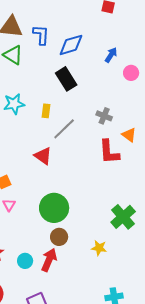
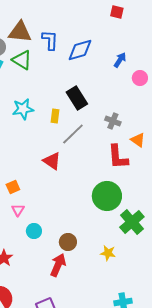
black rectangle: (66, 79) -> (77, 98), moved
green circle: (54, 208) -> (107, 196), moved
cyan circle: (25, 261) -> (34, 231), moved

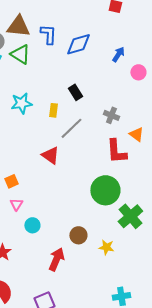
black rectangle: (77, 98) -> (75, 92), size x0.7
brown circle: (68, 242) -> (78, 235), moved

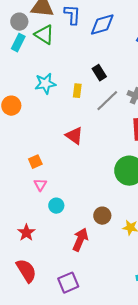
gray line: (71, 128) -> (107, 101), moved

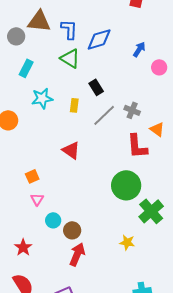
green triangle: (44, 35) -> (70, 58), moved
cyan rectangle: (18, 43) -> (26, 68), moved
brown circle: (102, 216) -> (72, 230), moved

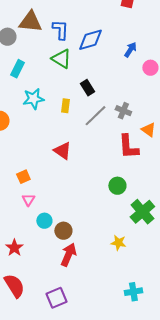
green circle: (126, 185) -> (117, 186), size x0.6

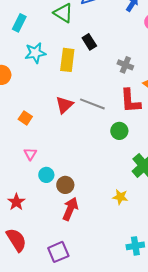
yellow rectangle: (65, 106) -> (67, 60), size x1.6
gray line: (95, 116) -> (92, 104), moved, turned 65
red triangle: (62, 151) -> (64, 105), turned 42
orange square: (23, 177) -> (25, 118), moved, turned -32
green circle: (117, 186) -> (119, 131), moved

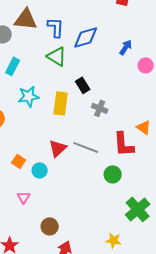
gray cross: (125, 65) -> (100, 108), moved
cyan circle: (46, 175) -> (40, 170), moved
brown circle: (65, 185) -> (50, 226), moved

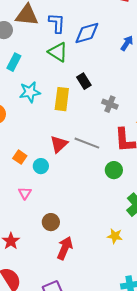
gray cross: (100, 108) -> (110, 104), moved

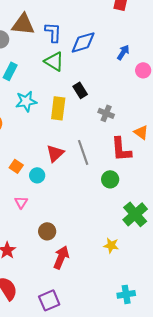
gray line: (87, 143) -> (83, 152), turned 50

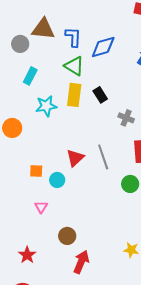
yellow rectangle: (58, 108) -> (74, 95), moved
orange square: (16, 166) -> (36, 171), turned -32

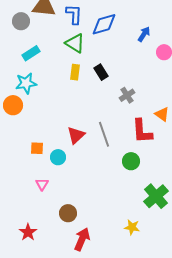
cyan rectangle: (30, 76) -> (31, 53), turned 30
yellow rectangle: (74, 95) -> (75, 72), size x0.7
cyan star: (46, 106) -> (26, 83), moved
gray cross: (126, 118) -> (127, 95), turned 35

